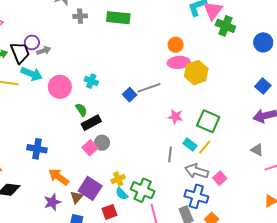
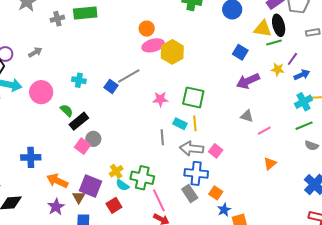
gray cross: (80, 16) -> (57, 19), moved
gray arrow: (44, 51) -> (35, 52), moved
cyan cross: (91, 81) -> (79, 80), moved
yellow line: (205, 147) -> (195, 123), turned -35

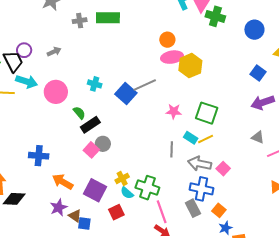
blue square: (111, 86) -> (126, 94), size x1.5
yellow line: (195, 123) -> (206, 139), turned 63
brown triangle: (79, 197) -> (75, 216), moved, turned -32

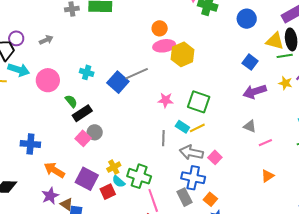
red square: (116, 212) -> (108, 192), moved

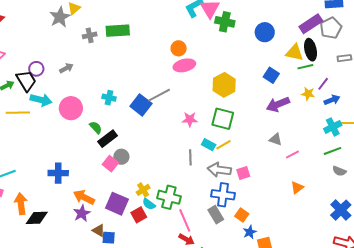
yellow hexagon: (182, 54) -> (224, 85), moved
pink square: (215, 157) -> (243, 173), turned 32
purple star: (50, 196) -> (82, 213), moved

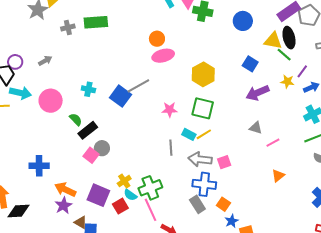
green line: (305, 67) -> (284, 55), turned 56
green cross: (169, 197) -> (150, 188), turned -35
pink line: (185, 220) -> (150, 210), moved

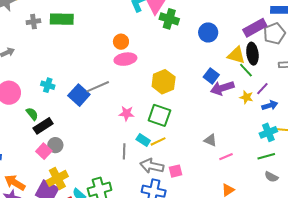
purple arrow: (257, 93) -> (222, 88), moved
yellow cross: (124, 181) -> (57, 178), moved, size x1.5

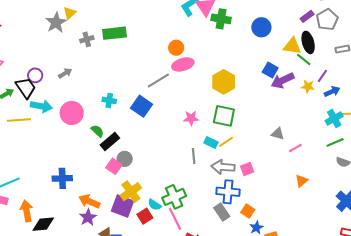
purple rectangle: (255, 28) -> (307, 16), size x0.6
gray line: (98, 87) -> (158, 80), moved

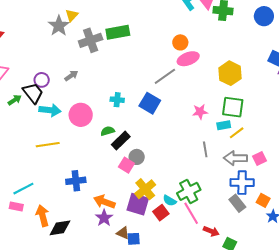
gray cross: (87, 39) -> (91, 40), size x1.6
yellow line: (19, 120) -> (48, 145), moved
green semicircle: (97, 131) -> (108, 131), turned -56
cyan rectangle: (211, 142) -> (224, 125), moved, turned -32

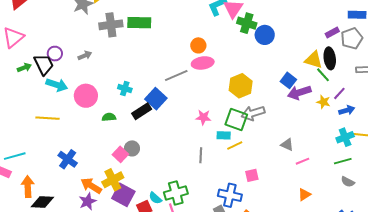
blue circle: (264, 16) -> (265, 35), moved
black rectangle: (121, 141) -> (142, 111), moved
gray arrow: (235, 158) -> (253, 113), moved, turned -30
blue cross: (76, 181) -> (68, 159), turned 30
yellow cross: (145, 189) -> (113, 180), moved

